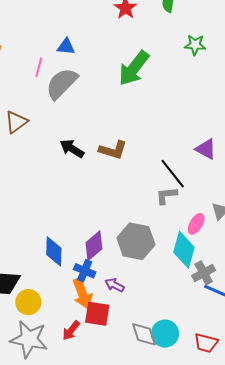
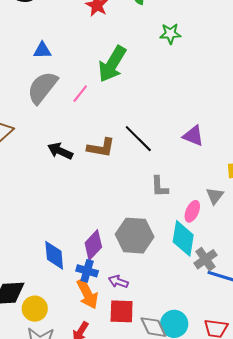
pink line: (39, 67) -> (80, 94), moved, turned 30
black line: (173, 174) -> (138, 139), moved
gray L-shape: (166, 196) -> (159, 187), turned -80
red square: (97, 314) -> (122, 311), moved

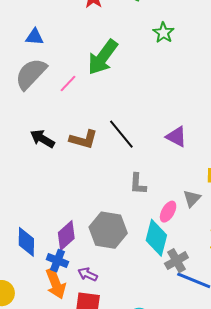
green star: (170, 34) -> (163, 33), turned 30

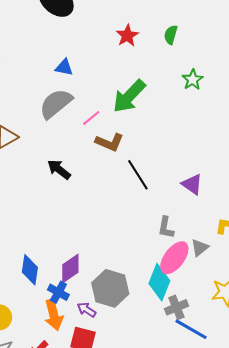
brown L-shape: (83, 139) -> (110, 142), moved
gray L-shape: (138, 184) -> (166, 228), moved
pink ellipse: (168, 212) -> (174, 258), size x1.6
gray hexagon: (108, 230) -> (110, 288), moved

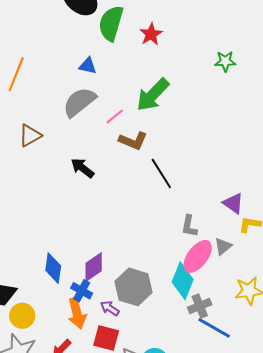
green semicircle: (171, 35) -> (111, 23), moved, size x1.8
green star: (193, 80) -> (225, 61), moved, turned 30
purple triangle: (192, 184) -> (233, 203), moved

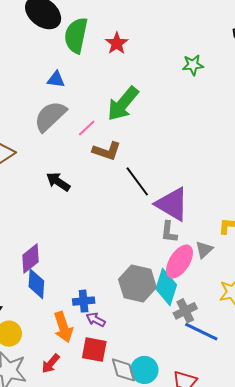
purple triangle: (233, 203) -> (172, 204), moved, size x1.6
purple diamond: (94, 267) -> (31, 258), moved
gray hexagon: (133, 287) -> (137, 284), moved
blue cross: (82, 291) -> (84, 301), moved, turned -30

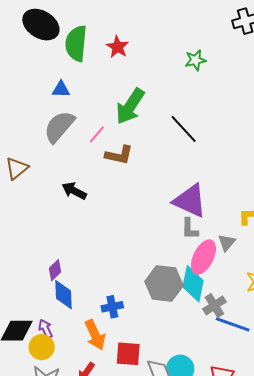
black line: (137, 181) -> (184, 129), moved
purple diamond: (31, 258) -> (55, 270), size x0.7
purple arrow: (96, 320) -> (46, 329), moved, turned 42

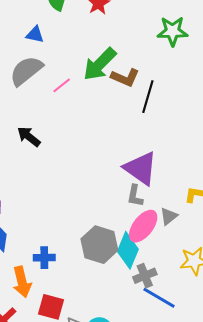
green star: (195, 60) -> (173, 31), size x1.4
black line: (184, 129) -> (148, 97), turned 48
brown L-shape: (119, 155) -> (125, 78), moved

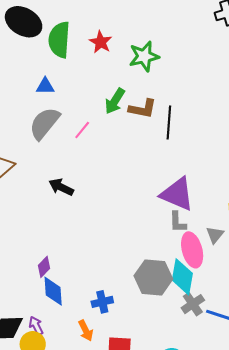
green star: (173, 31) -> (144, 56), moved
green arrow: (100, 64) -> (115, 101), size x0.7
pink ellipse: (143, 226) -> (192, 250), turned -40
gray cross: (145, 276) -> (193, 304), moved
orange arrow: (22, 282) -> (86, 330), size x0.7

